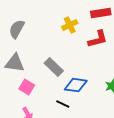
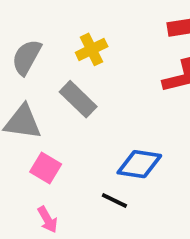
yellow cross: (70, 25) -> (92, 49), moved
gray rectangle: (54, 67) -> (78, 99), moved

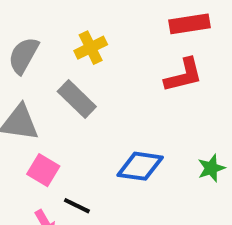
black line: (114, 200) -> (77, 206), moved

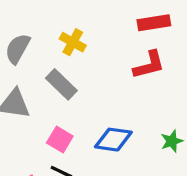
yellow cross: (91, 48) -> (73, 42), turned -35
pink square: (43, 170) -> (60, 140), moved

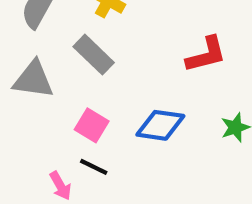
red L-shape: (149, 65) -> (206, 55), moved

